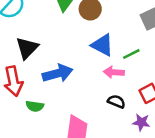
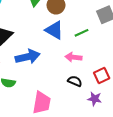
blue triangle: (102, 45) -> (54, 30), moved
green line: (131, 54) -> (82, 33), moved

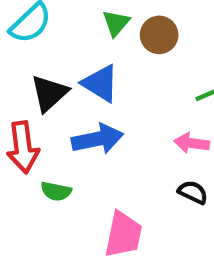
blue triangle: (54, 30) -> (100, 83), moved

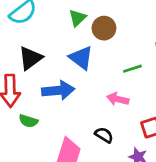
blue triangle: (100, 83) -> (81, 58), moved
black semicircle: (193, 192) -> (104, 135), moved

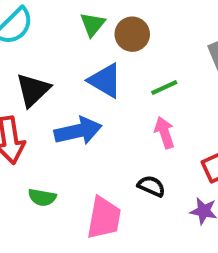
green line: (132, 69) -> (164, 87), moved
pink arrow: (118, 99) -> (164, 133), turned 65
green semicircle: (28, 121) -> (42, 197), moved

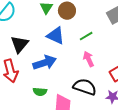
black semicircle: (151, 186) -> (85, 87), size x1.6
green semicircle: (42, 197) -> (40, 92), moved

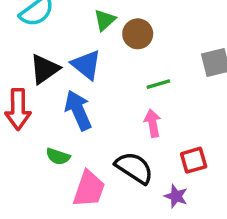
blue triangle: (56, 36) -> (86, 65), moved
blue arrow: (45, 63) -> (78, 110), turned -110

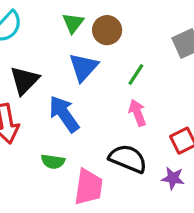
blue triangle: (86, 65) -> (83, 67), moved, turned 44
green line: (158, 84) -> (136, 74), turned -30

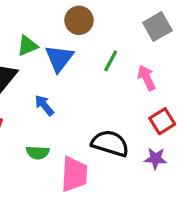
green triangle: (73, 23) -> (27, 46), moved, turned 35
pink arrow: (137, 113) -> (147, 78), moved
blue arrow: (64, 114) -> (44, 105), size x0.6

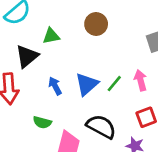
blue triangle: (59, 58) -> (87, 84), moved
green line: (111, 61) -> (114, 84), moved

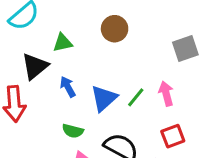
blue arrow: (55, 86) -> (68, 87), moved
green semicircle: (42, 122) -> (73, 131), moved

